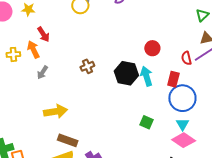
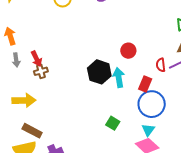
red arrow: (43, 34) -> (37, 59), moved
brown cross: (87, 66) -> (41, 71), moved
gray arrow: (42, 72) -> (16, 60), turned -48

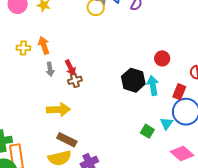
cyan triangle: (148, 130) -> (166, 123), moved

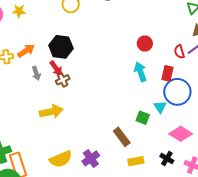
orange arrow: (44, 45) -> (26, 51), turned 84
black hexagon: (133, 80) -> (61, 47), moved
brown rectangle: (67, 140) -> (122, 137), moved, turned 36

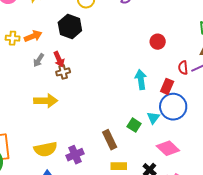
red circle: (145, 44) -> (158, 42), moved
black hexagon: (61, 47) -> (70, 26), moved
gray arrow: (36, 73) -> (39, 60), turned 40

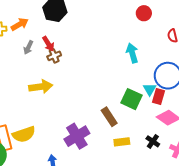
red rectangle: (167, 86) -> (159, 96), moved
green square: (134, 125) -> (131, 99), size x1.5
yellow semicircle: (45, 149) -> (24, 134), moved
purple cross: (75, 155) -> (77, 136), size x1.4

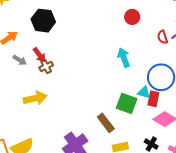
gray arrow: (28, 47) -> (20, 60), turned -80
cyan triangle: (150, 89) -> (144, 92), turned -40

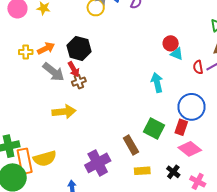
black hexagon: (43, 21) -> (79, 48), moved
gray arrow: (20, 60) -> (53, 72), size x1.6
cyan triangle: (144, 92) -> (177, 54), moved

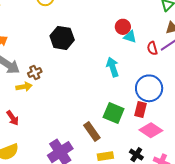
black hexagon: (79, 48) -> (62, 38), moved
red arrow: (74, 69) -> (13, 118), moved
yellow arrow: (64, 112) -> (24, 87), moved, size x0.7

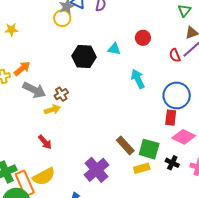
cyan triangle: (130, 37) -> (114, 49), moved
green square: (114, 113) -> (149, 149), moved

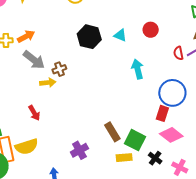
purple cross: (96, 170) -> (79, 150), size x0.7

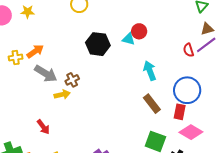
red circle: (151, 30) -> (139, 31), moved
red arrow: (34, 113) -> (43, 127), moved
brown rectangle: (112, 132) -> (152, 104), moved

